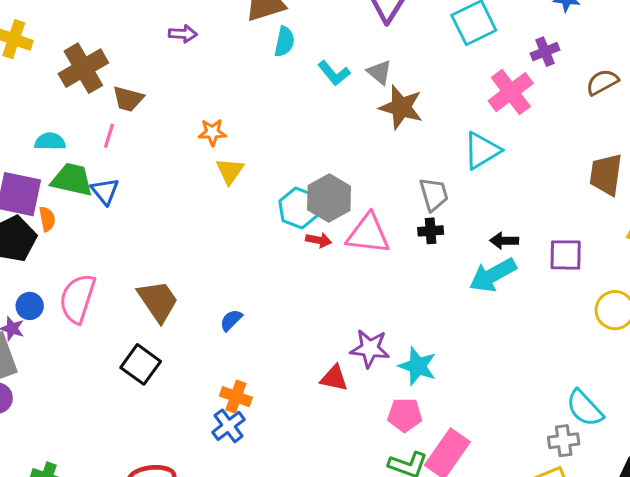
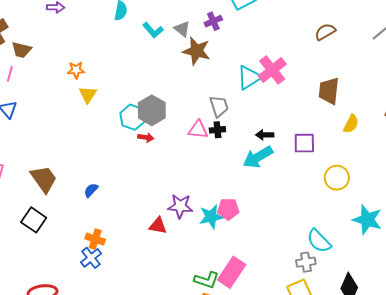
purple cross: (545, 52) -> (213, 21), moved
pink cross: (511, 92) -> (272, 70), moved
pink triangle: (368, 234) -> (198, 130), moved, size x0.7
cyan star: (418, 366) -> (211, 217), turned -30
pink pentagon: (405, 415) -> (228, 209), moved

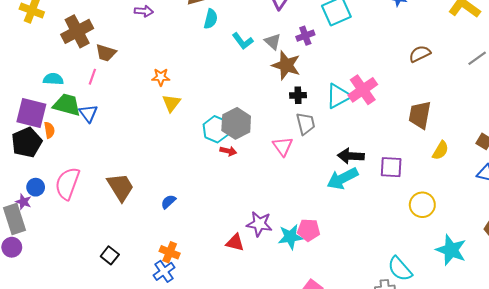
pink triangle: (198, 130) -> (283, 146), turned 45
black cross: (217, 130) -> (298, 95), moved
black arrow: (265, 135) -> (351, 156), size x1.4
black square: (34, 220) -> (110, 255), moved, size x0.7

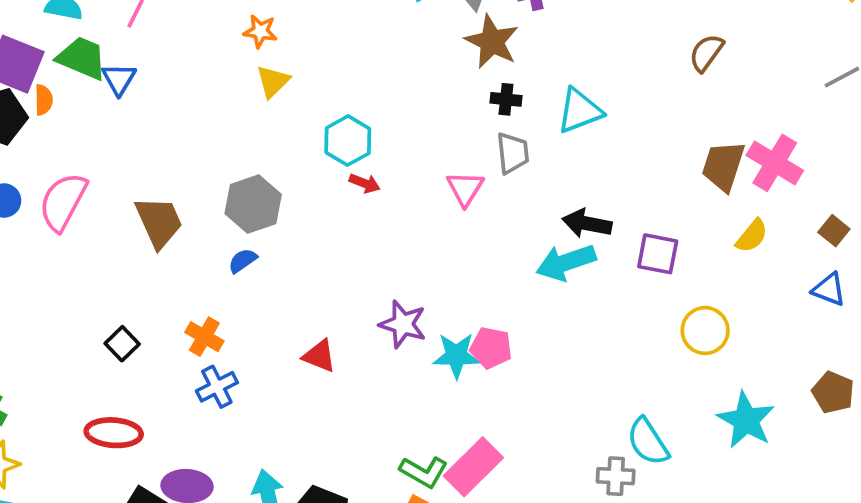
brown semicircle: (420, 54) -> (706, 53), moved, turned -35
pink cross: (363, 90) -> (775, 163), moved, turned -32
gray hexagon: (236, 123) -> (253, 204), moved
red triangle: (235, 243) -> (319, 356), moved
orange cross: (170, 252) -> (204, 337), moved

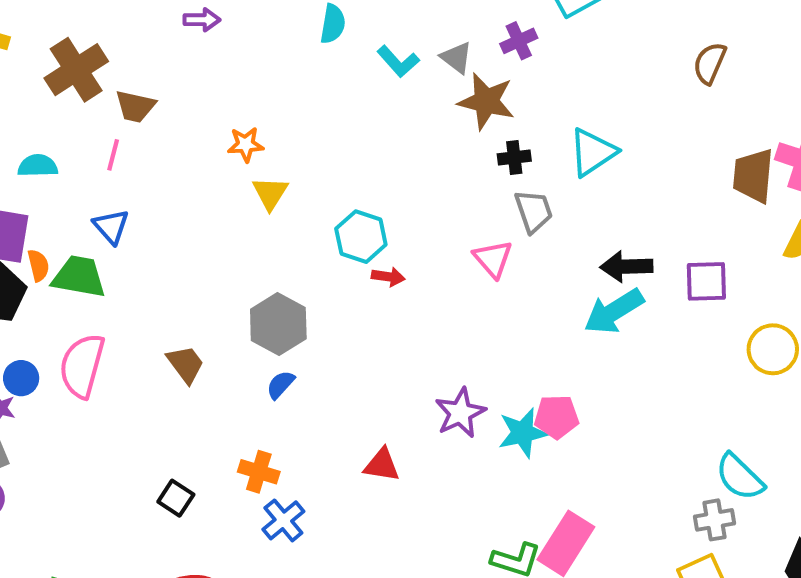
green trapezoid: (82, 58) -> (79, 277), moved
brown trapezoid: (159, 222) -> (185, 364), size x0.7
purple star: (403, 324) -> (460, 413), turned -30

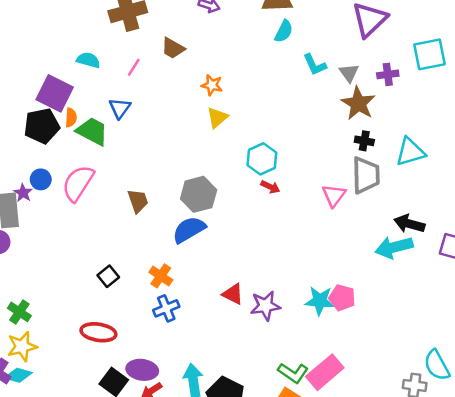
brown trapezoid: (135, 106) -> (173, 48), moved
gray trapezoid: (534, 211) -> (366, 175), size x1.4
blue semicircle: (281, 385) -> (189, 230), size x1.8
purple star: (460, 413) -> (265, 306), moved

